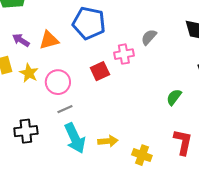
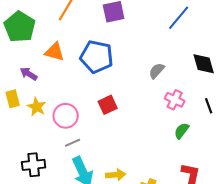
orange triangle: (49, 40) -> (55, 52), moved, turned 30
pink cross: (124, 54) -> (175, 100), moved, turned 36

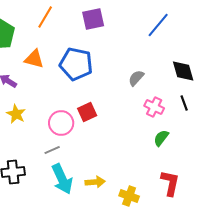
black line: (209, 106) -> (184, 103), moved
pink circle: (66, 116) -> (61, 123), moved

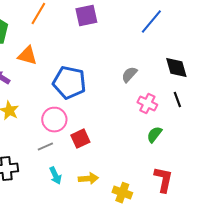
blue pentagon: (76, 64) -> (69, 83), moved
red square: (87, 112) -> (80, 139), moved
cyan arrow: (62, 179) -> (55, 176), size x0.6

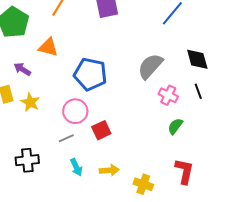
gray semicircle: (129, 75) -> (150, 66), size x1.6

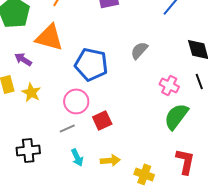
orange triangle: (48, 47) -> (49, 37), size x1.4
gray semicircle: (150, 66) -> (139, 50), moved, size x0.7
green semicircle: (175, 126) -> (176, 116), size x1.6

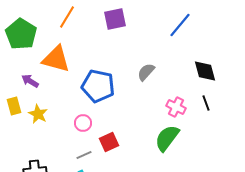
pink circle: (76, 101) -> (83, 123), size x0.7
green semicircle: (176, 116) -> (167, 138), moved
gray line: (67, 128) -> (84, 155), moved

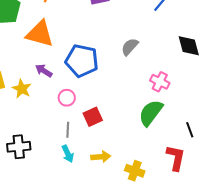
purple arrow: (30, 81) -> (44, 71), moved
black line: (206, 103) -> (190, 130), moved
gray line: (84, 155) -> (68, 130), turned -63

